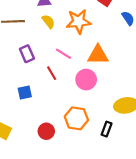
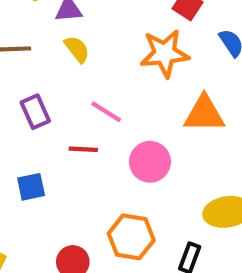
orange star: (79, 21) -> (165, 53), moved
orange triangle: (98, 55) -> (204, 114), moved
red line: (52, 73) -> (83, 149), turned -56

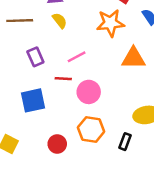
pink line: (106, 112) -> (77, 57), turned -60
pink circle: (150, 162) -> (89, 92), moved
blue square: (31, 187) -> (33, 100), size x1.5

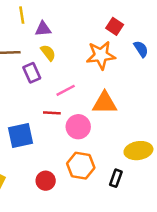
purple rectangle: (35, 57) -> (32, 73), moved
orange triangle: (133, 58) -> (105, 103), moved

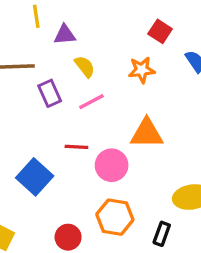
yellow semicircle: (48, 53) -> (85, 67), moved
orange star: (101, 55) -> (142, 70), size x0.7
pink line: (66, 90) -> (91, 102), moved
blue square: (21, 136) -> (35, 177), turned -36

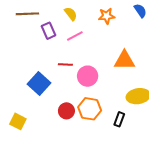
orange triangle: (147, 133) -> (124, 60), moved
red circle: (68, 237) -> (66, 111), moved

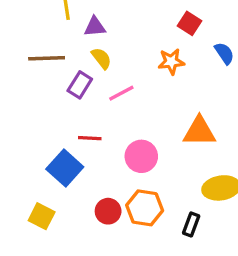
yellow semicircle: (71, 14) -> (101, 58), moved
purple rectangle: (48, 31) -> (80, 85), turned 56
red line: (65, 64) -> (90, 138), moved
yellow square: (18, 121) -> (42, 216), moved

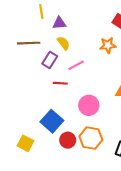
red line: (90, 138) -> (60, 83), moved
blue square: (65, 168) -> (52, 121), moved

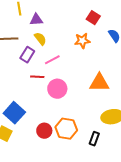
pink circle: (89, 105) -> (57, 89), moved
blue square: (52, 121) -> (14, 113), moved

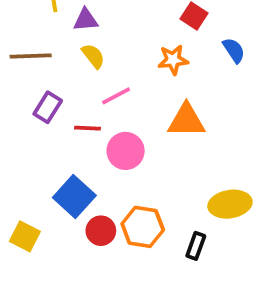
purple rectangle: (27, 55) -> (48, 107), moved
orange triangle: (99, 83) -> (186, 121), moved
blue square: (14, 113) -> (74, 196), moved

